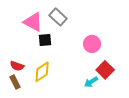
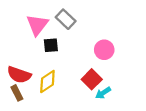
pink triangle: (33, 22) -> (37, 25), turned 40
red semicircle: (17, 66) -> (19, 75), size x1.5
red square: (105, 70) -> (92, 79), moved

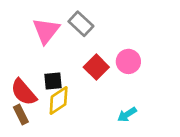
black square: (51, 45) -> (53, 81), moved
red semicircle: (19, 75) -> (24, 92), turned 30
red square: (92, 79) -> (96, 67), moved

